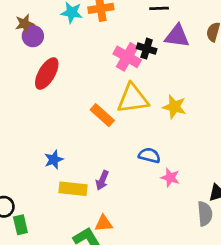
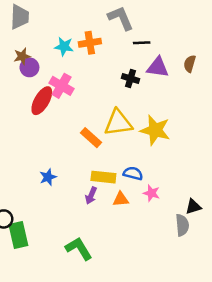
pink cross: (127, 57) -> (62, 86), moved
yellow star: (174, 107) -> (155, 130), size x1.4
yellow rectangle: (73, 189) -> (103, 177), moved
orange triangle: (104, 223) -> (121, 199), moved
green rectangle: (20, 225) -> (18, 235), size x1.5

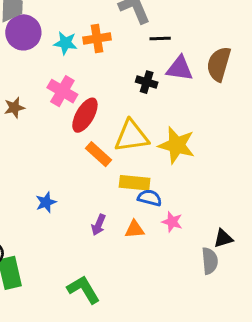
brown star: (22, 56) -> (14, 108), moved
brown semicircle: (190, 64) -> (219, 64), size x1.6
purple circle: (29, 67) -> (23, 32), moved, size x1.5
red ellipse: (42, 101) -> (85, 115), moved
yellow rectangle: (103, 177) -> (135, 183), moved

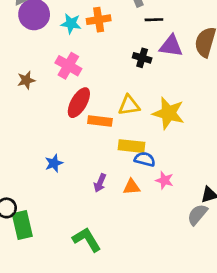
red ellipse: (85, 115) -> (79, 103), moved
yellow triangle: (132, 136) -> (129, 105), size x0.7
orange rectangle: (98, 154) -> (100, 121), turned -35
gray semicircle: (210, 261) -> (197, 215), turned -135

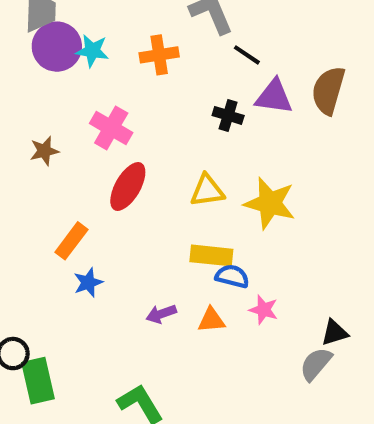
black line: (154, 20) -> (247, 55), turned 36
cyan star: (71, 24) -> (92, 51), moved
orange rectangle: (100, 121) -> (71, 241), moved, turned -60
purple arrow: (100, 183) -> (161, 314), turned 48

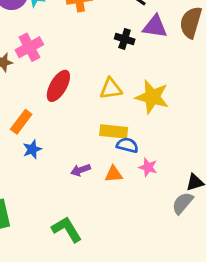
pink cross: (111, 128) -> (29, 47), moved, turned 32

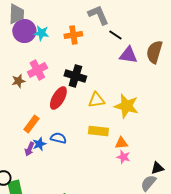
black cross: (125, 39) -> (75, 76), moved, size x1.5
blue semicircle: (127, 145) -> (58, 138), moved
purple arrow: (80, 170) -> (29, 149), moved, turned -48
orange triangle: (114, 174) -> (121, 143), moved

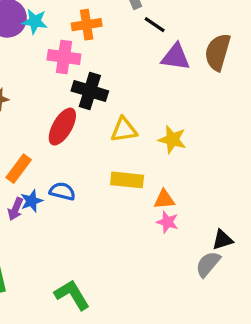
pink cross: (37, 70) -> (64, 57), moved, turned 36
yellow star: (126, 106) -> (172, 139), size x0.7

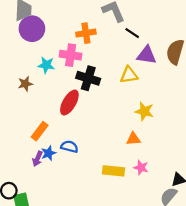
cyan star: (35, 21) -> (46, 65), moved
yellow triangle: (124, 130) -> (129, 75), moved
yellow rectangle: (127, 180) -> (113, 171), moved
orange triangle: (164, 199) -> (133, 139), moved

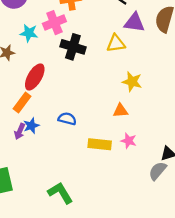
pink cross: (71, 55) -> (54, 23), turned -30
red ellipse: (69, 103) -> (35, 77), moved
blue semicircle: (69, 147) -> (67, 119), moved

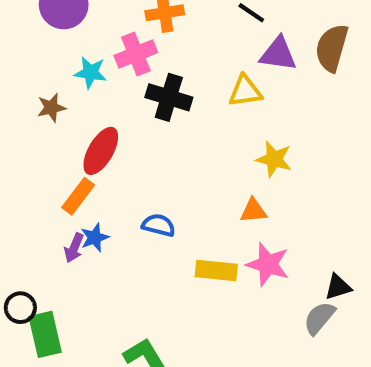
pink star: (129, 141) -> (268, 264), size x1.5

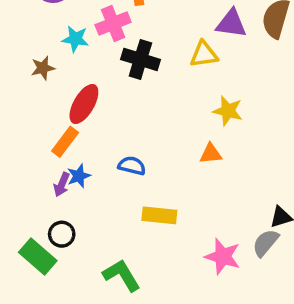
pink star: (268, 264) -> (223, 256), moved
yellow rectangle: (216, 271) -> (159, 215), moved
black circle: (20, 308) -> (62, 234), moved
green rectangle: (45, 334) -> (38, 256), turned -36

